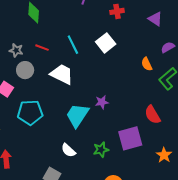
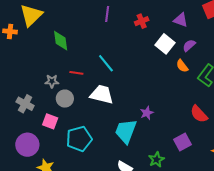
white square: (106, 43) -> (165, 44), moved
purple semicircle: (168, 47) -> (189, 45), moved
purple square: (130, 138) -> (182, 142), size x0.7

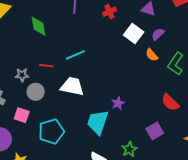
green diamond: (61, 41) -> (39, 26), moved
cyan line: (106, 63) -> (75, 55), turned -72

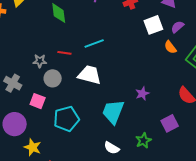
white square: (134, 33) -> (153, 25), turned 30
purple star: (118, 103) -> (142, 93), moved

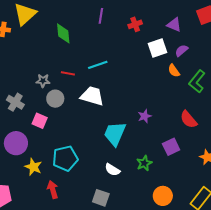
cyan pentagon: (66, 119) -> (65, 158), moved

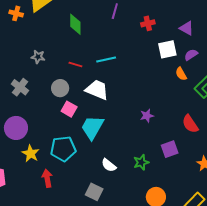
gray star: (43, 81) -> (38, 57), moved
pink square: (40, 121) -> (69, 109), moved
cyan trapezoid: (115, 134) -> (92, 127), moved

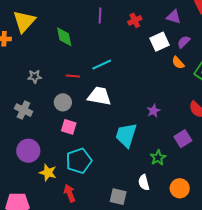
pink square: (69, 109) -> (69, 127), moved
cyan trapezoid: (92, 127) -> (126, 135), moved
white semicircle: (109, 165) -> (144, 182), moved, turned 49

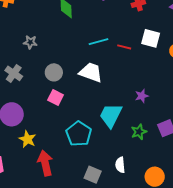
white square: (159, 42) -> (151, 38), moved, turned 30
red line: (73, 76) -> (124, 47), moved
green star: (158, 158) -> (139, 132), moved
cyan pentagon: (79, 161) -> (79, 134), moved, turned -30
red arrow: (70, 193) -> (45, 163), size x1.4

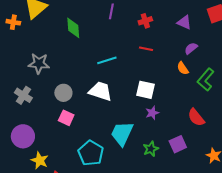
white square: (151, 38) -> (146, 90), moved
gray star: (30, 42) -> (39, 63), size x1.5
red line: (124, 47) -> (146, 49), moved

